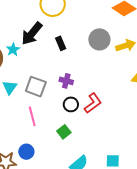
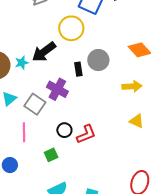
gray circle: (99, 39) -> (98, 60), moved
black rectangle: (61, 43) -> (78, 69), moved
purple cross: (66, 81) -> (57, 89), moved, size x1.5

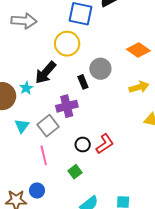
purple cross: (57, 89) -> (67, 106), turned -30
gray square: (35, 104) -> (48, 126), turned 30

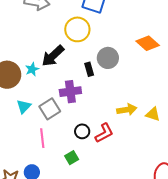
yellow arrow: (139, 87) -> (127, 110), moved

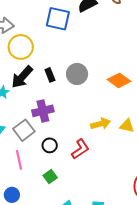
yellow circle: (77, 29) -> (21, 47), moved
orange diamond: (148, 43) -> (119, 80), moved
black rectangle: (89, 69) -> (50, 75), moved
black circle: (82, 131) -> (50, 145), moved

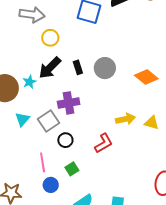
yellow circle: (21, 47) -> (50, 38), size x0.7
black circle: (50, 145) -> (65, 140), moved
pink line: (19, 160) -> (43, 162), moved
blue circle: (12, 195) -> (51, 185), moved

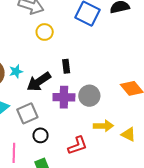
black arrow: (50, 68) -> (39, 82), moved
gray circle: (105, 68) -> (89, 96), moved
purple cross: (69, 103) -> (64, 97), moved

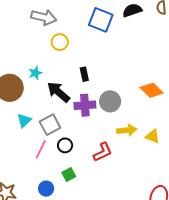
cyan star: (16, 71) -> (35, 73), moved
black arrow: (39, 82) -> (58, 92), turned 80
pink line: (14, 153) -> (41, 149), moved, turned 30

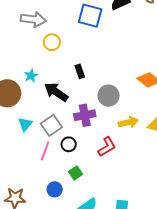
purple cross: (85, 105) -> (85, 115), moved

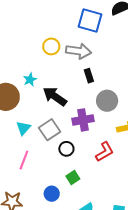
gray arrow: (33, 19) -> (79, 51), moved
black rectangle: (80, 71) -> (89, 76), moved
pink line: (45, 151) -> (24, 160), moved

